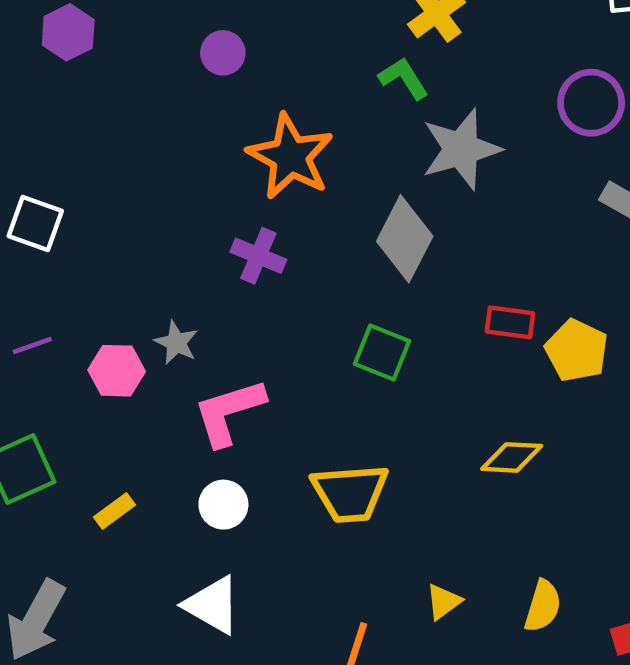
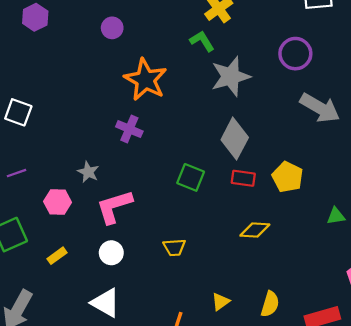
gray diamond: (405, 239) -> (235, 139), moved
red rectangle: (510, 322) -> (243, 178), moved
pink hexagon: (117, 371) -> (58, 202), moved
yellow trapezoid: (350, 493) -> (174, 247), size x0.6

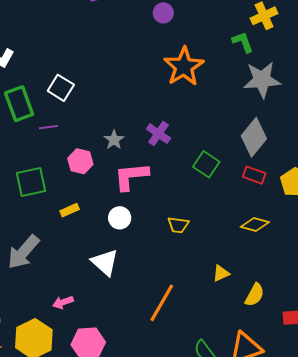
white square: (18, 112) -> (61, 88), moved
purple cross: (129, 129) -> (158, 134), moved
yellow triangle: (221, 302) -> (221, 273), moved

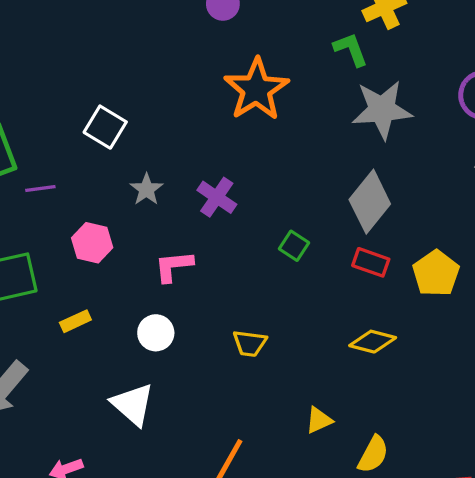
white square: (61, 88) -> (105, 127), moved
gray star: (114, 140) -> (146, 189), moved
green square: (206, 164) -> (294, 246), size x0.7
pink L-shape: (131, 176) -> (174, 266), size x0.7

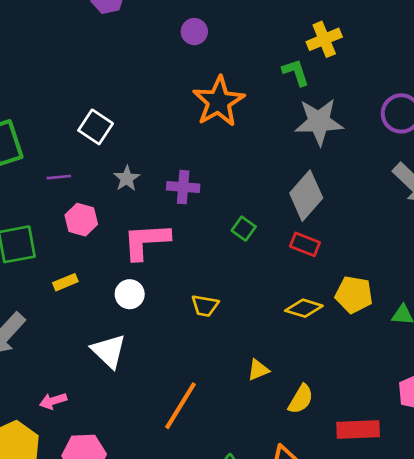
purple line: (40, 188) -> (59, 177), moved
purple cross: (217, 197) -> (183, 187), turned -32
pink L-shape: (174, 266) -> (146, 241), size x1.5
yellow pentagon: (436, 273) -> (354, 295), moved, turned -30

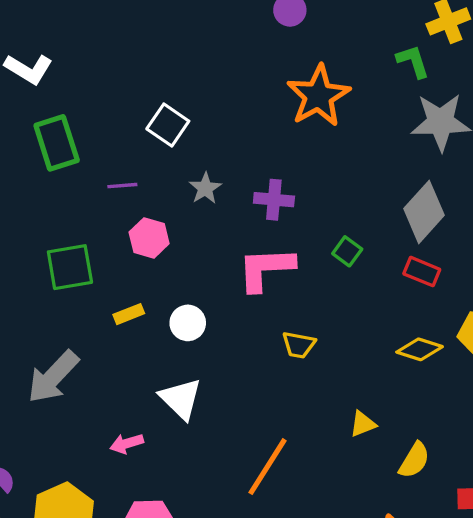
pink L-shape: (146, 241) -> (266, 269), moved
white circle: (130, 294) -> (188, 323), moved
pink arrow: (53, 401) -> (127, 444), moved

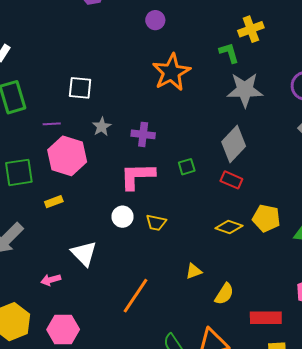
white square: (168, 125) -> (80, 88), turned -30
pink hexagon: (149, 238) -> (67, 156), size x1.6
green square: (347, 251) -> (187, 167), turned 36
white circle: (188, 323) -> (122, 217), moved

